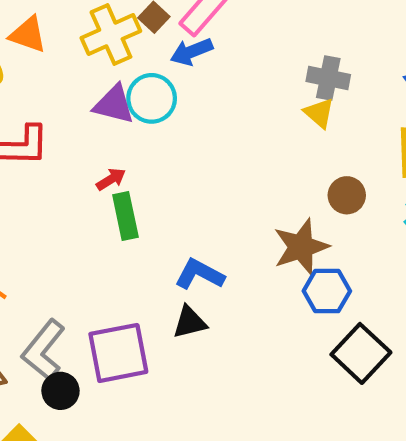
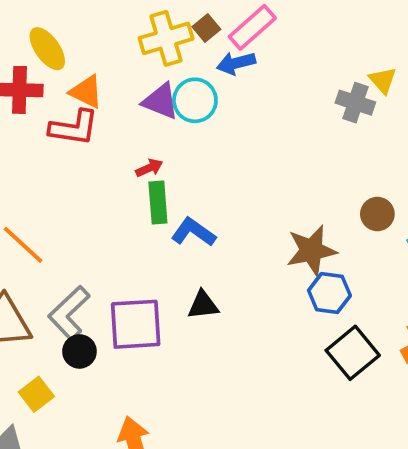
orange triangle: (28, 35) -> (86, 92), moved
yellow triangle: (319, 113) -> (383, 80), moved
brown circle: (347, 195) -> (377, 214), moved
blue L-shape: (200, 274) -> (193, 232), moved

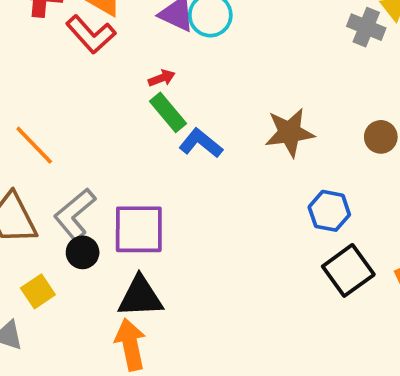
red L-shape: (74, 128) -> (91, 34), turned 36
green rectangle: (158, 203) -> (168, 112), turned -39
brown star: (311, 250) -> (290, 133), moved
black triangle: (203, 305) -> (140, 297), moved, size x1.5

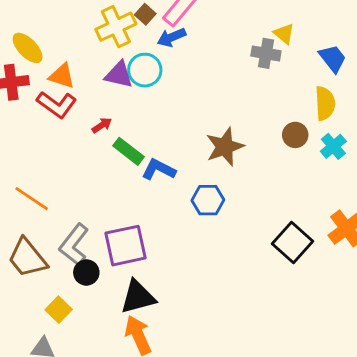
red arrow: (162, 78) -> (102, 125), moved
blue hexagon: (329, 211) -> (208, 200), moved

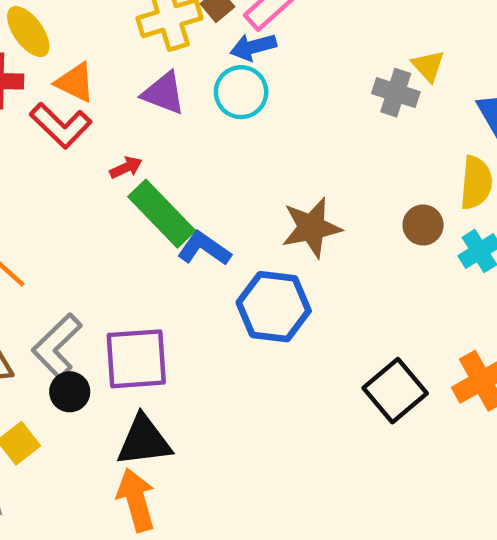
cyan circle: (145, 70) -> (241, 92), moved
green rectangle: (128, 151) -> (162, 214), size x1.4
blue hexagon: (208, 200) -> (274, 307), size x1.4

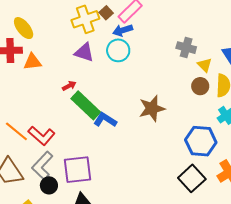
yellow triangle: (428, 66) -> (205, 65), moved
orange triangle: (75, 82) -> (32, 62), moved, turned -30
red L-shape: (61, 125) -> (42, 136), moved
brown circle: (423, 225) -> (200, 86), moved
blue hexagon: (274, 307) -> (201, 141), moved

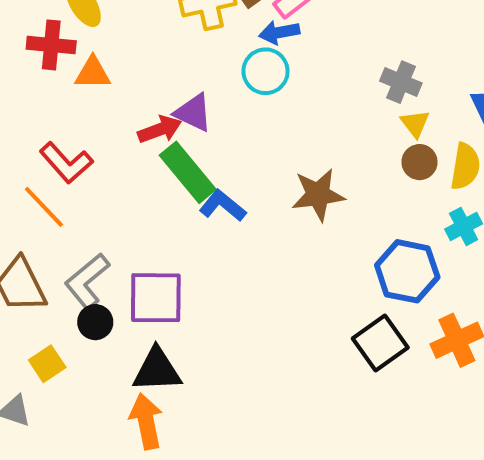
purple triangle: (84, 52) -> (193, 113), moved
yellow triangle: (205, 65) -> (415, 124), moved
red arrow: (69, 86) -> (160, 129), size x1.5
red L-shape: (42, 136) -> (66, 163), moved

